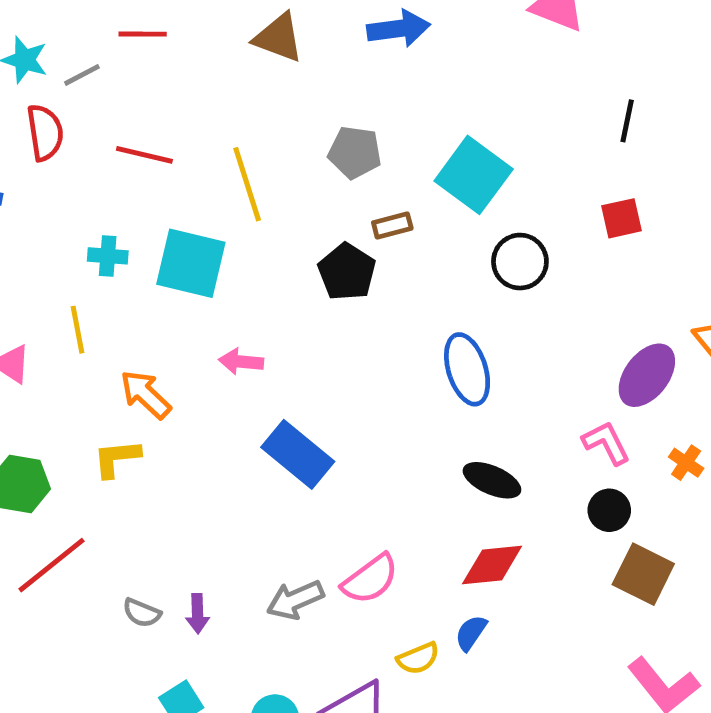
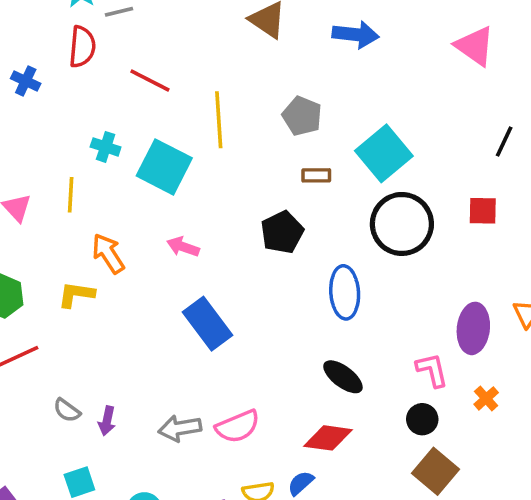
black circle: (520, 262) -> (402, 224), size x1.5
black pentagon: (347, 272) -> (282, 232), moved
purple ellipse: (647, 375) -> (473, 328), turned -45

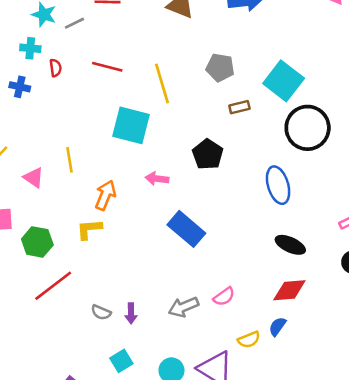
red semicircle: (82, 47) -> (55, 68), moved, size x0.6
cyan cross: (106, 147) -> (30, 48), moved
black pentagon: (282, 232) -> (208, 154), moved
orange arrow: (108, 254) -> (105, 195), turned 68
pink semicircle: (238, 426) -> (224, 297), size x0.7

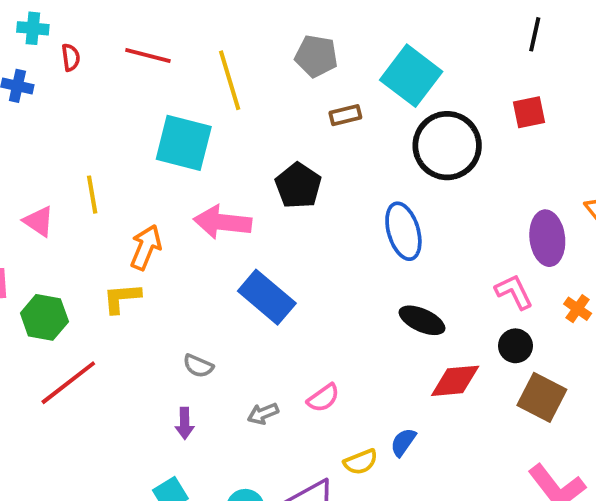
pink arrow: (157, 179) -> (223, 222), size x1.6
red diamond: (289, 290) -> (455, 381), moved
gray arrow: (184, 307) -> (263, 414), size x0.7
gray semicircle: (101, 312) -> (198, 366), moved

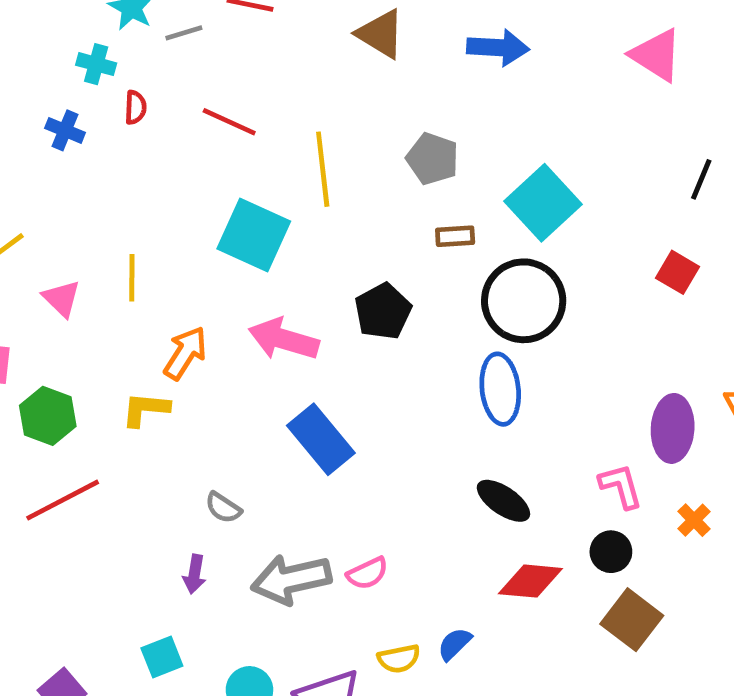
red square: (529, 112) -> (677, 272), turned 32
black circle: (447, 146) -> (524, 301), moved
gray arrow: (263, 414) -> (291, 579), size x2.0

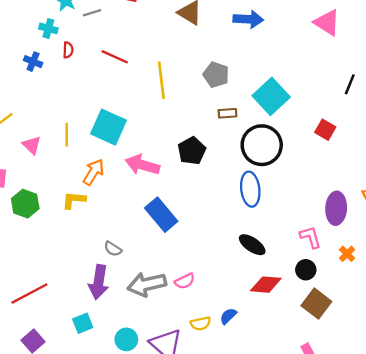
cyan square: (254, 235) -> (109, 127), moved
red square: (677, 272) -> (325, 130), moved
red line: (63, 500) -> (29, 294), moved
purple arrow: (194, 574) -> (99, 282), size x1.8

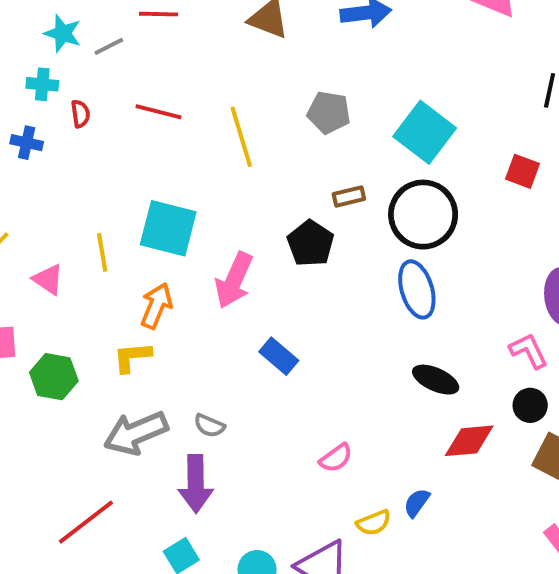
brown rectangle: (227, 113) -> (349, 197), moved
pink arrow: (142, 165) -> (234, 280), turned -72
blue rectangle: (161, 215) -> (279, 356), size x0.7
gray arrow: (147, 284) -> (136, 433), moved

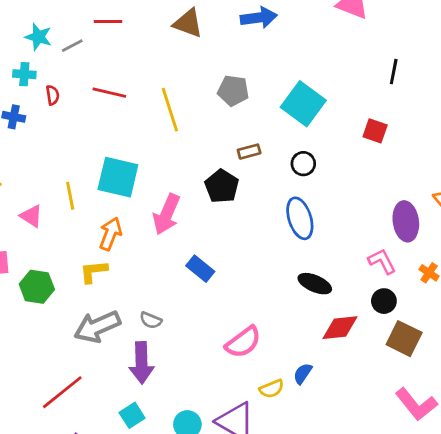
black circle: (423, 215) -> (303, 164), size x0.5
pink semicircle: (336, 458) -> (243, 342), size x1.5

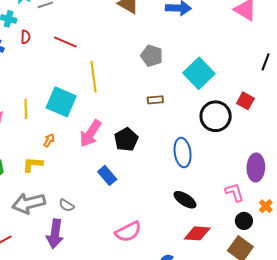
yellow line: (170, 110) -> (94, 77), moved
black circle: (303, 164) -> (216, 116), moved, size x1.8
black pentagon: (222, 186) -> (126, 139), moved
orange arrow: (110, 234) -> (49, 140), size x0.6
black circle: (384, 301) -> (244, 221), moved

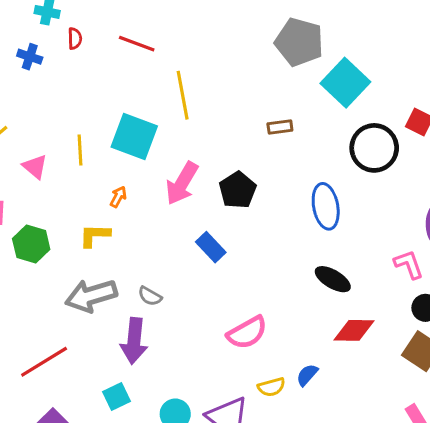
gray pentagon: (152, 56) -> (299, 42), moved, size x1.4

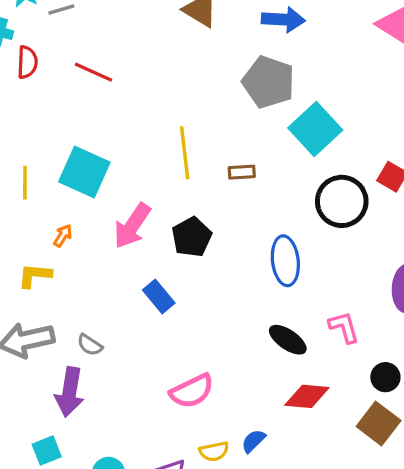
red semicircle: (75, 38) -> (27, 62), size x1.4
yellow line: (183, 95) -> (185, 153), moved
pink L-shape: (409, 264) -> (344, 327), moved

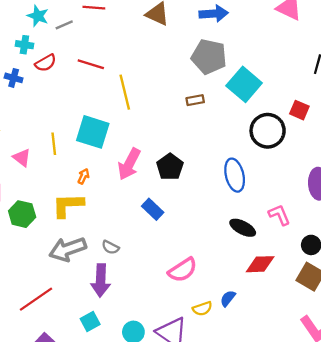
red semicircle: (27, 62) -> (46, 63), turned 65
yellow line: (185, 153) -> (125, 92), moved
brown rectangle: (242, 172) -> (195, 100), moved
yellow L-shape: (35, 275) -> (68, 205), size x1.4

